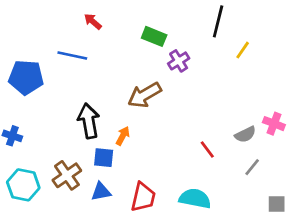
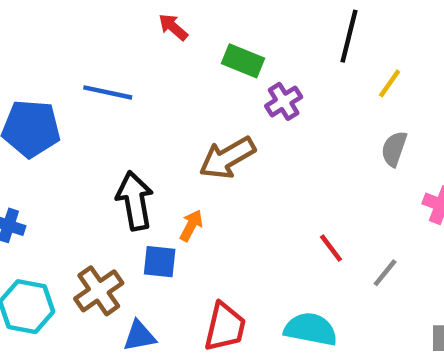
red arrow: (93, 21) -> (173, 27), moved
gray semicircle: (245, 134) -> (394, 149), moved, turned 135
gray line: (252, 167) -> (385, 273), moved
blue triangle: (101, 192) -> (139, 336), moved

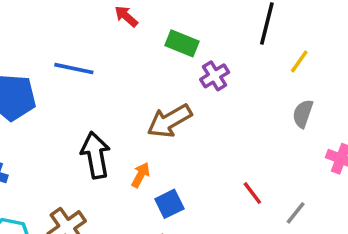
blue square: (160, 262) -> (169, 204), moved, turned -32

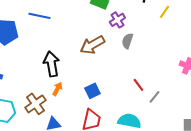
gray semicircle: (303, 114) -> (127, 41), moved
orange arrow: (141, 175) -> (57, 89), moved
gray line: (296, 213) -> (154, 97), moved

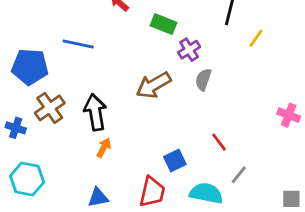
blue square: (92, 91) -> (175, 161), moved
gray line: (154, 97) -> (239, 175), moved
brown cross: (35, 104) -> (50, 108), moved

